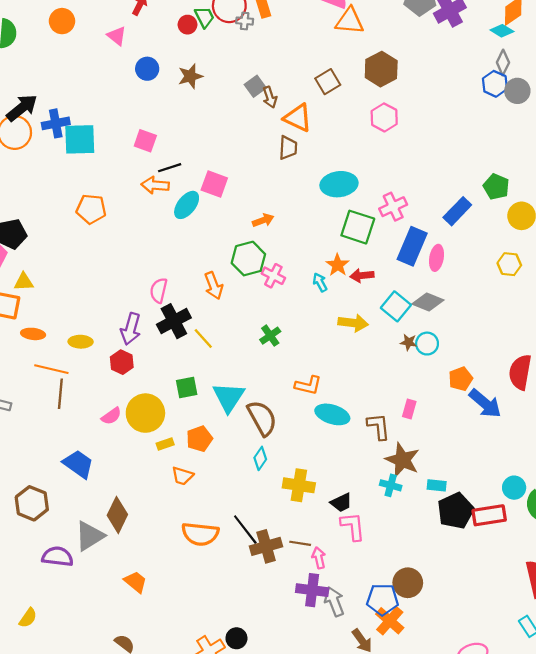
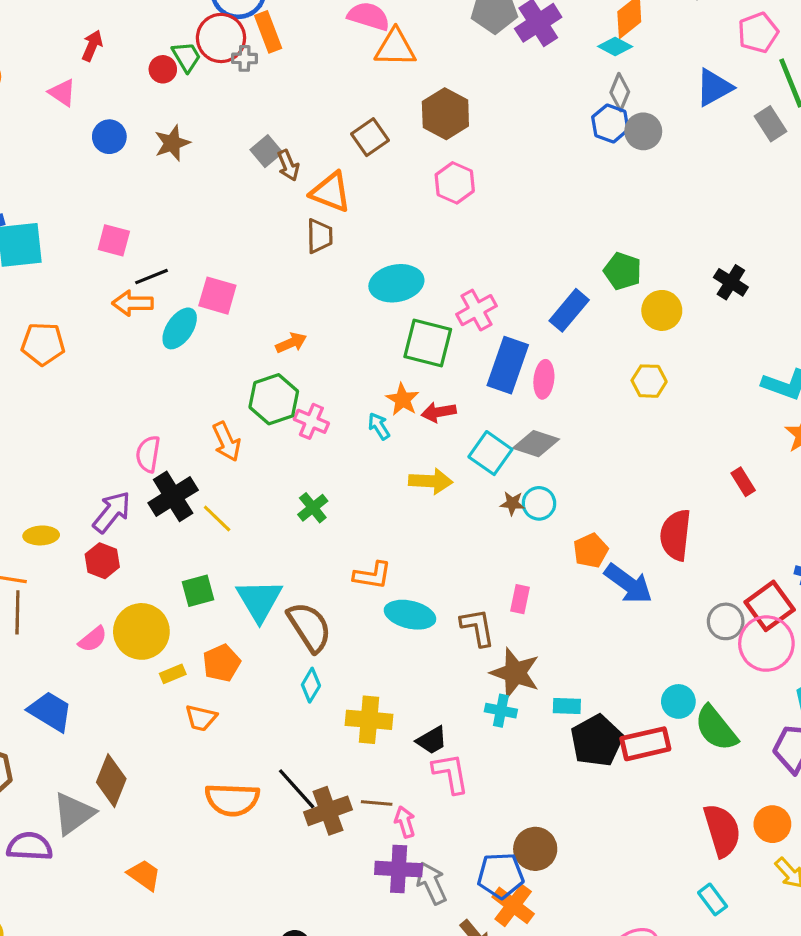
purple arrow: (131, 329) -> (112, 512), turned -152

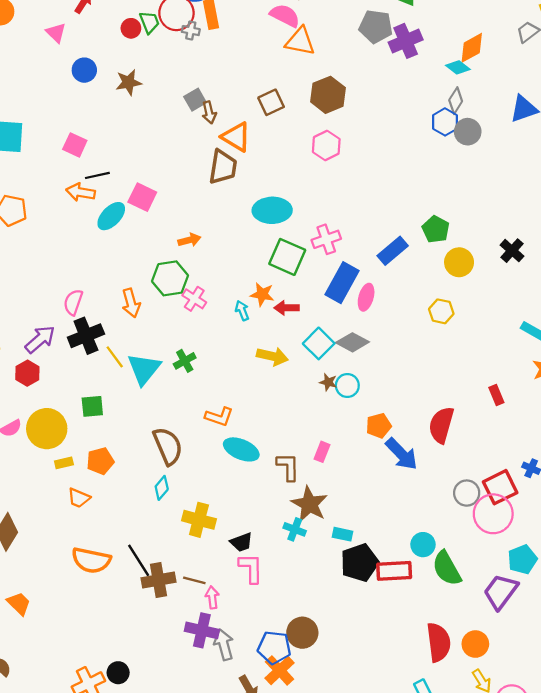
brown trapezoid: (320, 236) -> (223, 167), size x1.4
orange star: (403, 399) -> (262, 294), turned -30
cyan triangle: (259, 600) -> (144, 369), moved

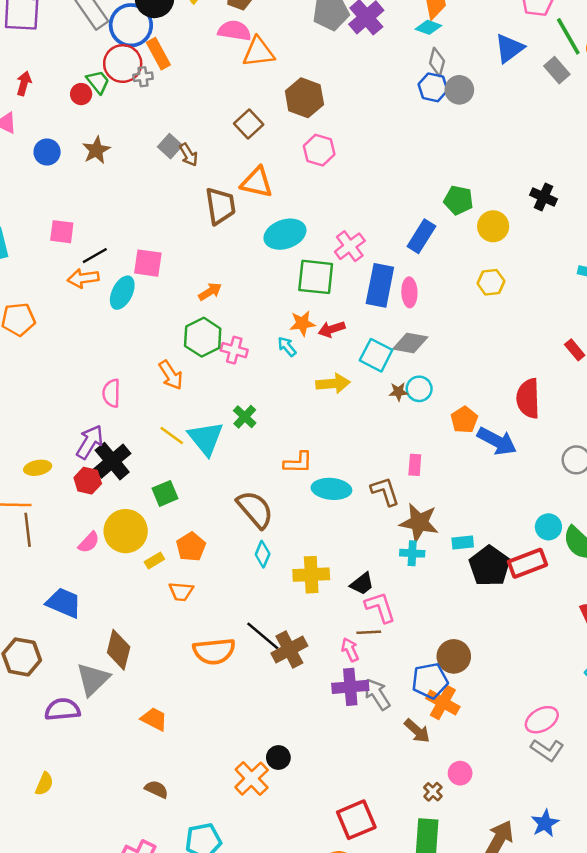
orange triangle: (236, 137) -> (257, 182), moved
black cross: (86, 336) -> (112, 461), moved
brown line: (194, 580) -> (369, 632), moved

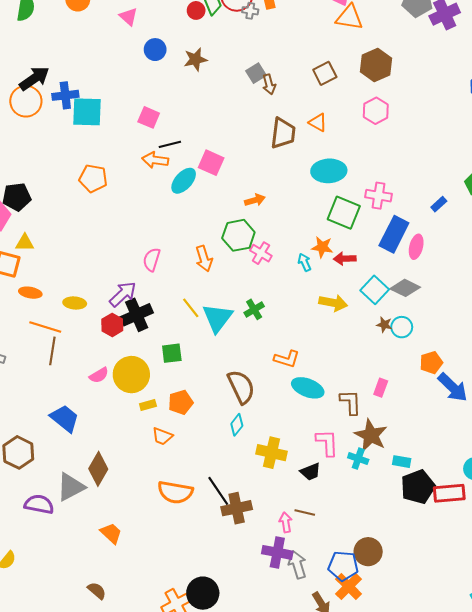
orange triangle: (257, 182) -> (318, 122), size x0.7
blue rectangle: (421, 236) -> (439, 204), size x0.6
pink cross: (350, 246) -> (379, 196), turned 30
pink L-shape: (380, 607) -> (327, 443), moved
black circle: (278, 757) -> (203, 593), size x1.6

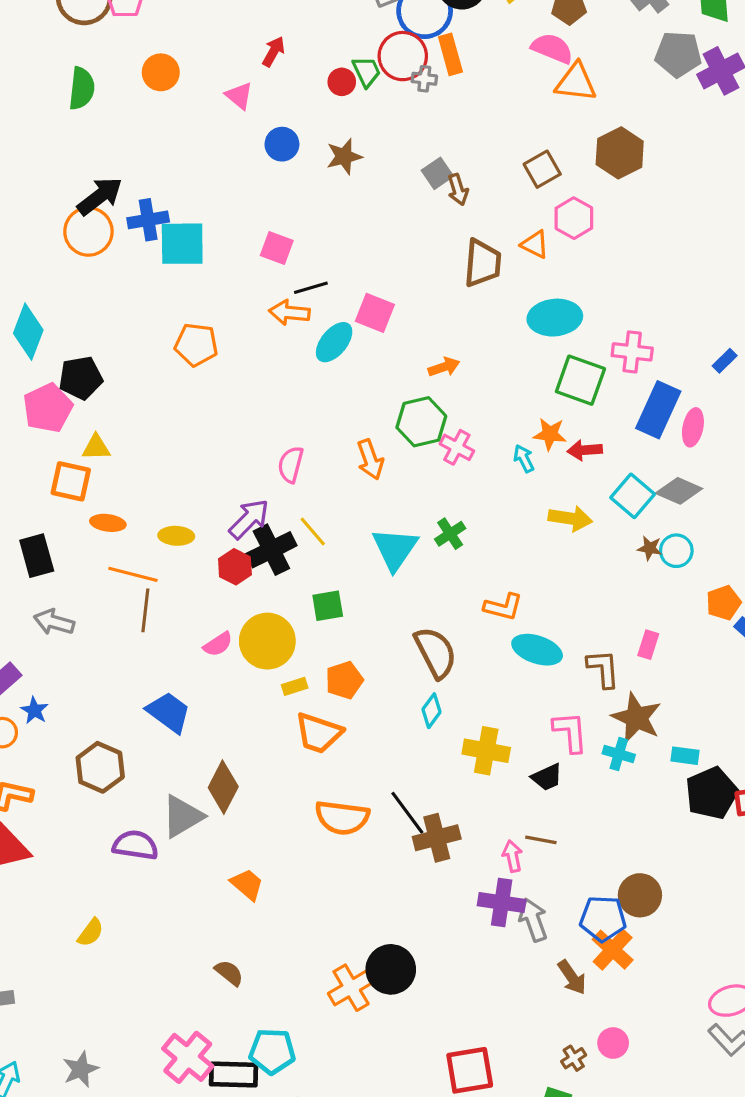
pink hexagon: (376, 111) -> (574, 218), moved
yellow line: (191, 308) -> (313, 532), moved
orange trapezoid: (162, 436) -> (319, 733), size x1.5

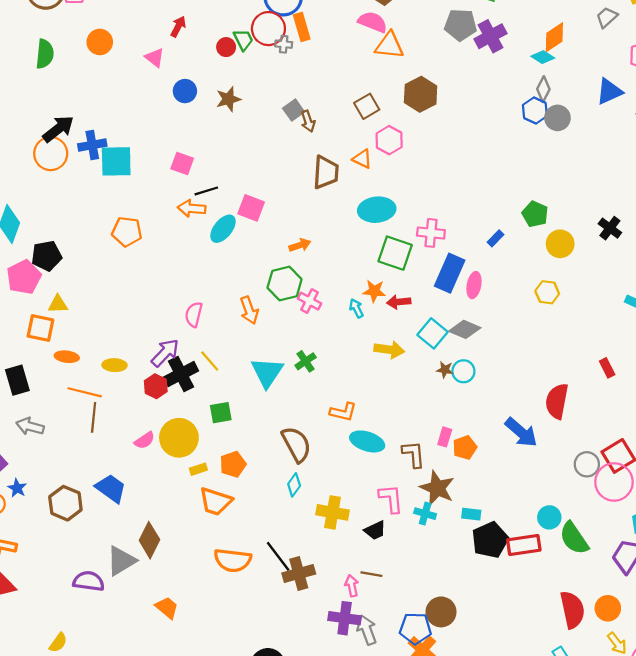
orange pentagon: (724, 603) -> (465, 447), moved
brown hexagon: (100, 767) -> (65, 503), moved

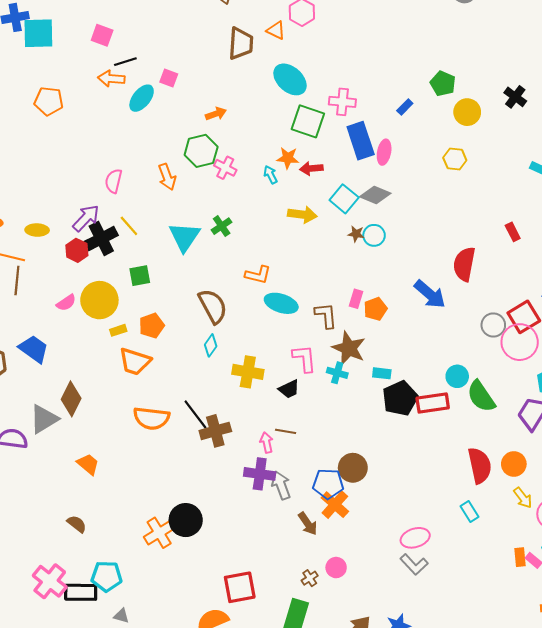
pink square: (251, 208) -> (169, 78), size x0.7
cyan ellipse: (377, 210) -> (290, 79), turned 48
blue rectangle: (450, 273) -> (361, 141), turned -42

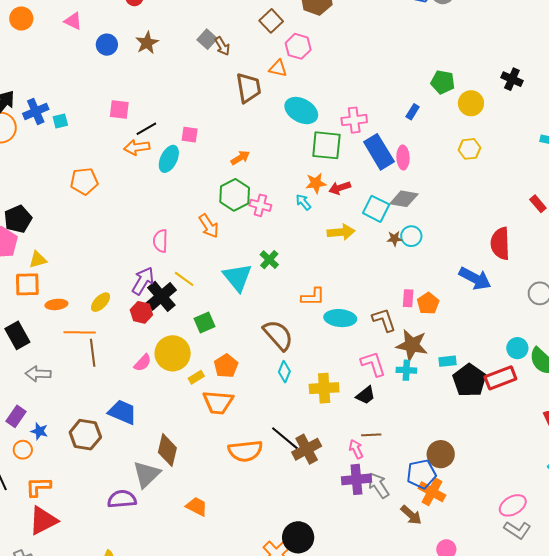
cyan square: (38, 33) -> (60, 121), size x0.5
yellow ellipse: (37, 230) -> (101, 302), turned -35

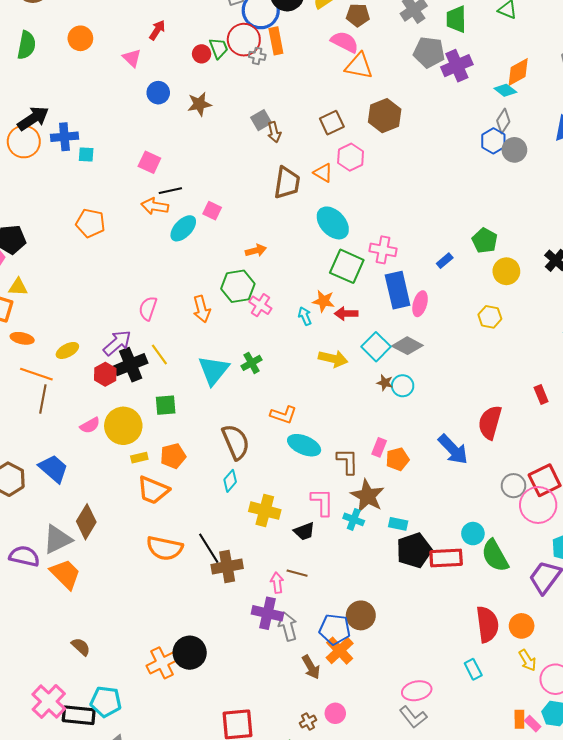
orange trapezoid: (197, 506) -> (65, 574), moved, size x1.4

